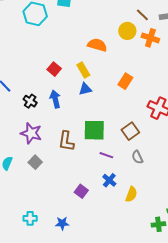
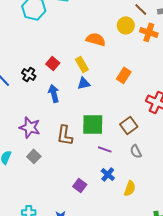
black cross: (30, 101) -> (29, 74), moved

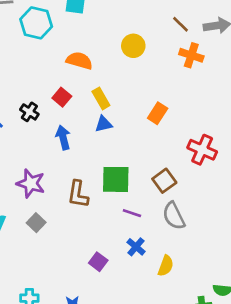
yellow circle: (126, 25) -> (133, 46), moved
orange semicircle: (96, 39) -> (79, 61), moved
gray semicircle: (136, 151) -> (174, 216), size x1.5

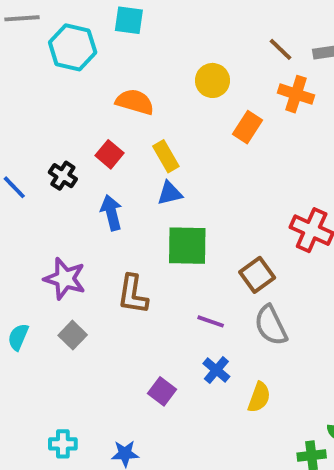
orange rectangle: (158, 113) -> (247, 127), moved
green square: (116, 179) -> (187, 246), moved

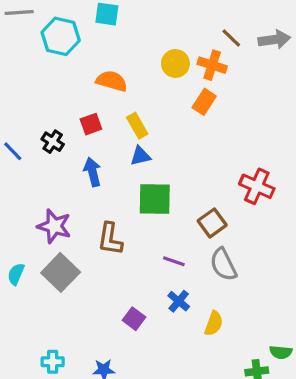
orange cross: (296, 94) -> (212, 65), moved
red square: (110, 154) -> (91, 124), turned 30
gray square: (73, 335) -> (61, 272), size x1.6

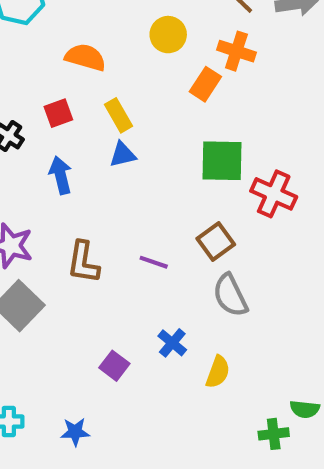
orange cross: (212, 65) -> (236, 51), moved
green square: (155, 199) -> (222, 161), moved
purple line: (174, 261) -> (154, 262), moved

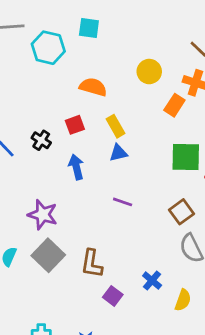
brown L-shape: (83, 262) -> (92, 264), moved
purple line: (154, 262) -> (123, 202), moved

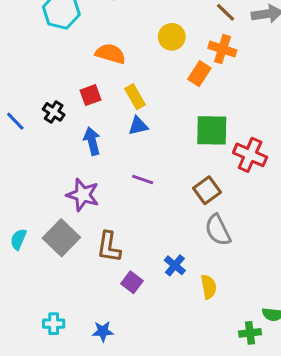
purple star: (43, 215) -> (83, 195), moved
yellow semicircle: (183, 300) -> (209, 287), turned -30

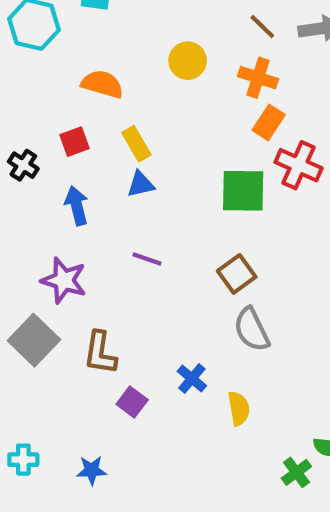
orange rectangle: (199, 74) -> (269, 122), moved
red cross: (250, 155) -> (299, 165), moved
green cross: (250, 333) -> (296, 472), turned -30

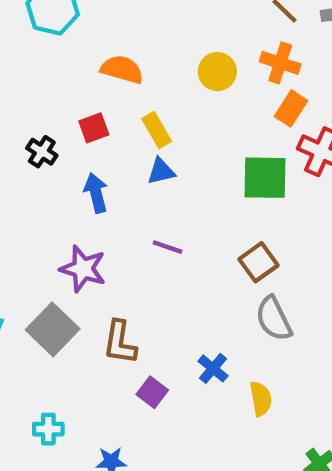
yellow circle: (188, 61) -> (217, 72), moved
cyan cross: (23, 460) -> (48, 429), moved

